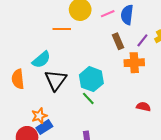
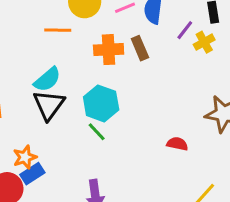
purple line: (142, 40) -> (185, 30), moved
cyan semicircle: (41, 60) -> (47, 79), moved
orange cross: (134, 63) -> (109, 50), moved

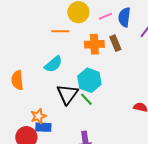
black triangle: (49, 105) -> (67, 94), moved
blue rectangle: (32, 174) -> (43, 127), turned 35

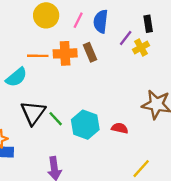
pink line: (105, 16) -> (78, 20), turned -40
orange line: (60, 31) -> (38, 56), moved
cyan hexagon: (89, 80) -> (85, 125), moved

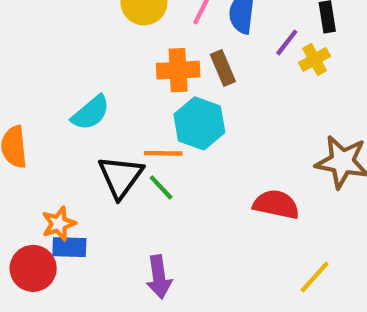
orange line: (38, 56) -> (163, 153), moved
cyan hexagon: (85, 125) -> (199, 123), moved
red semicircle: (120, 128) -> (276, 204), size x1.5

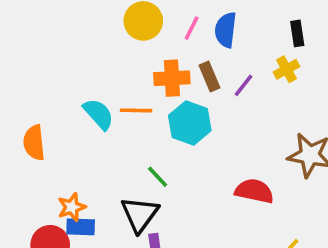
purple line: (287, 42) -> (244, 85), moved
cyan semicircle: (91, 113) -> (98, 114), turned -92
orange line: (163, 153) -> (136, 110), moved
black triangle: (121, 177) -> (140, 214), moved

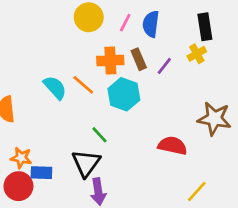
black rectangle: (297, 33) -> (205, 27), size x1.4
orange line: (136, 110) -> (83, 85), turned 40
orange star: (72, 207) -> (21, 158), moved, turned 30

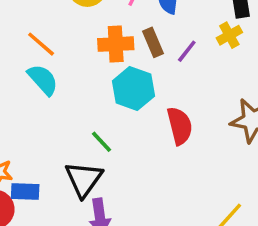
orange line: (83, 85) -> (41, 44), moved
red semicircle: (172, 146) -> (180, 126), moved, turned 64

